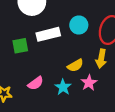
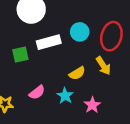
yellow arrow: (101, 59) -> (103, 66), turned -42
pink star: (89, 83) -> (92, 105), moved

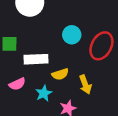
white rectangle: (49, 42) -> (36, 59), moved
yellow arrow: (103, 66) -> (85, 84), moved

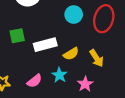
pink semicircle: (17, 84) -> (34, 81), moved

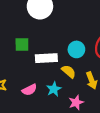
cyan circle: (74, 14) -> (76, 49), moved
yellow semicircle: (71, 54) -> (69, 71), turned -120

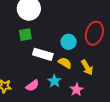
green square: (22, 44) -> (25, 35), moved
white rectangle: (46, 58) -> (43, 54), turned 30

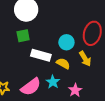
yellow arrow: (87, 67) -> (85, 59), moved
pink semicircle: (32, 86) -> (31, 87), size x1.5

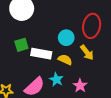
green square: (23, 36) -> (21, 45), moved

